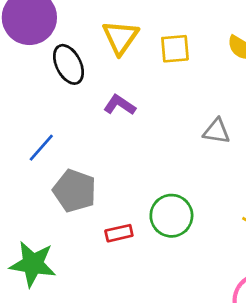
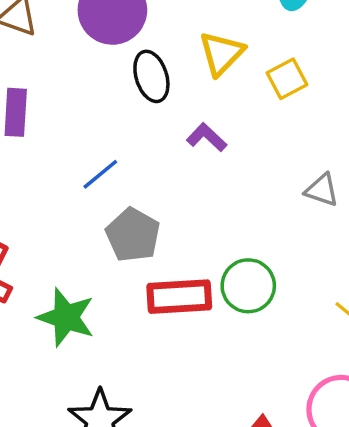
yellow square: (175, 49) -> (287, 79), turned -32
red rectangle: (119, 233) -> (179, 297), size x1.8

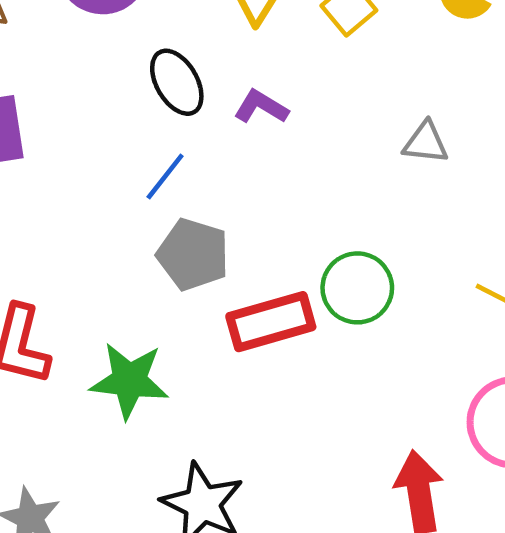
black ellipse: (151, 76) -> (177, 82), moved
blue line: (100, 174) -> (165, 177), moved

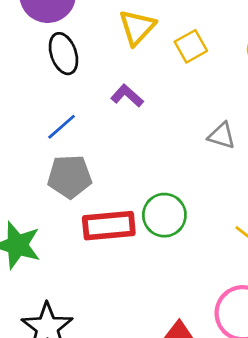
black ellipse: (177, 82) -> (64, 54), moved
gray pentagon: (193, 254) -> (70, 177), turned -30

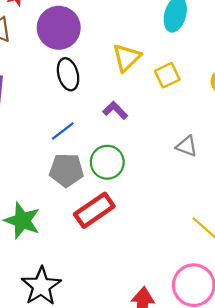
green circle: (164, 215) -> (107, 162), moved
red rectangle: (109, 226) -> (94, 210), turned -33

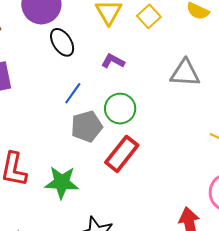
gray triangle: (187, 146) -> (185, 73), size x1.5

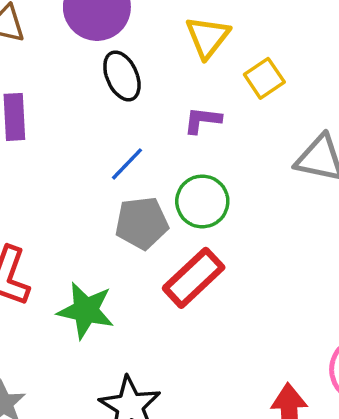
yellow square: (149, 16) -> (264, 78), moved
purple L-shape: (113, 61) -> (202, 120), turned -30

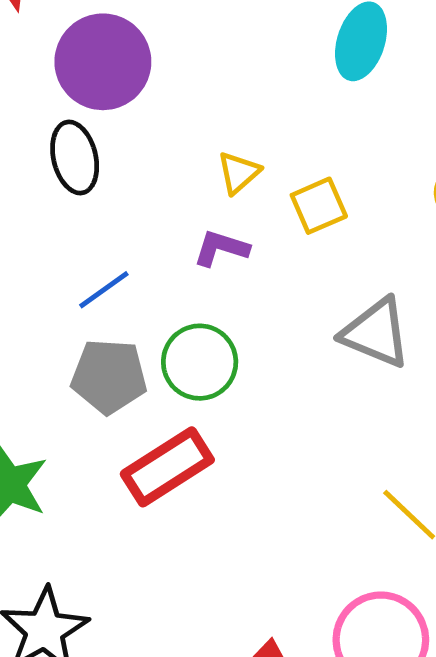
yellow triangle: (208, 37) -> (239, 173), moved, size x0.7
black ellipse: (122, 76) -> (75, 157), moved

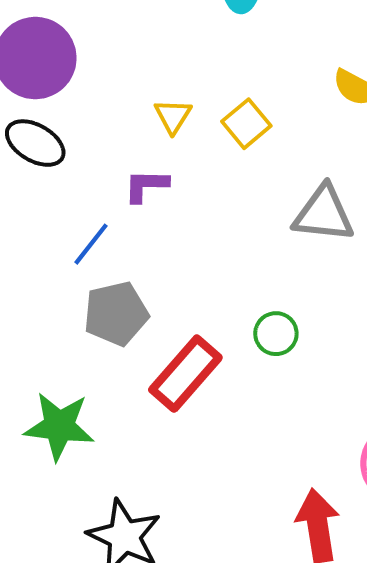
black ellipse: (75, 157) -> (35, 143), turned -30
purple L-shape: (221, 248) -> (146, 186), moved
green circle: (200, 362) -> (276, 334), moved, size x0.7

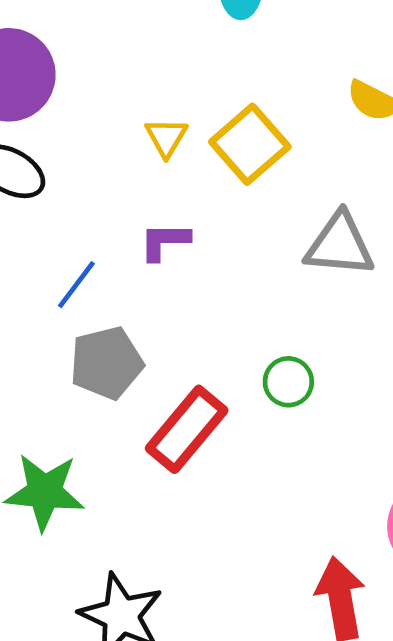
yellow square: (246, 124) -> (250, 144), size x1.4
purple L-shape: (146, 186) -> (165, 241), moved

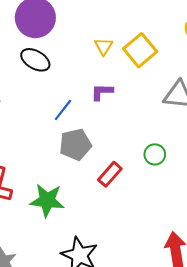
red rectangle: (187, 429) -> (110, 174), size x0.7

